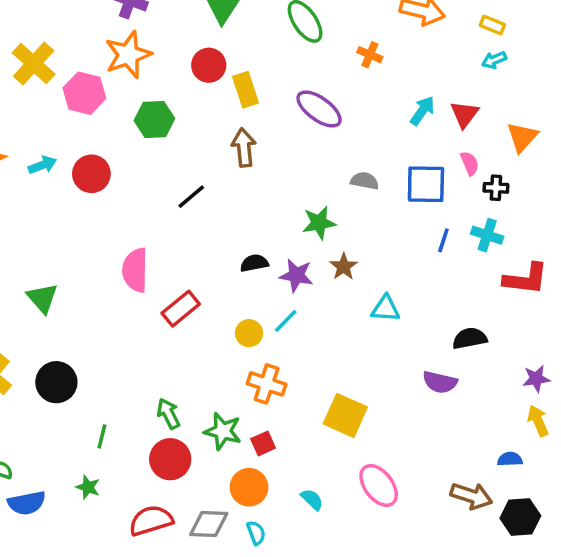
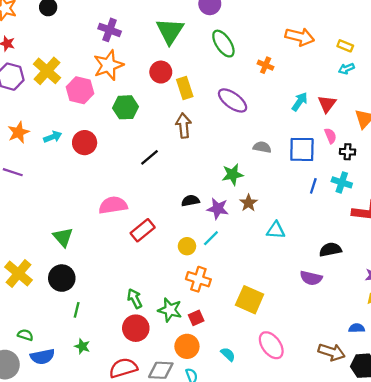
pink semicircle: (135, 270) -> (113, 205), turned 80
green triangle: (42, 298) -> (63, 237), moved
green line: (102, 436) -> (77, 310), moved

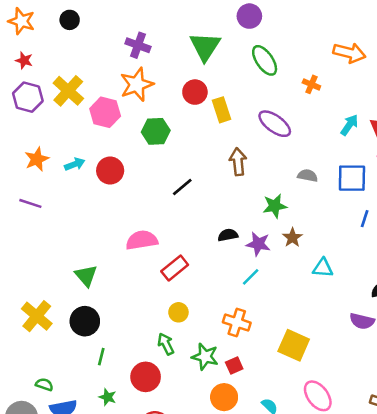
brown arrow: (184, 126) -> (238, 162), moved
yellow circle: (187, 246) -> (178, 312), moved
red circle: (136, 328) -> (146, 377), moved

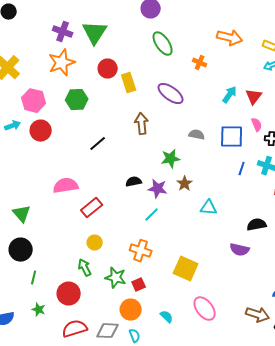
green triangle: (205, 46) -> (95, 33), moved
pink hexagon: (105, 112) -> (34, 101), moved

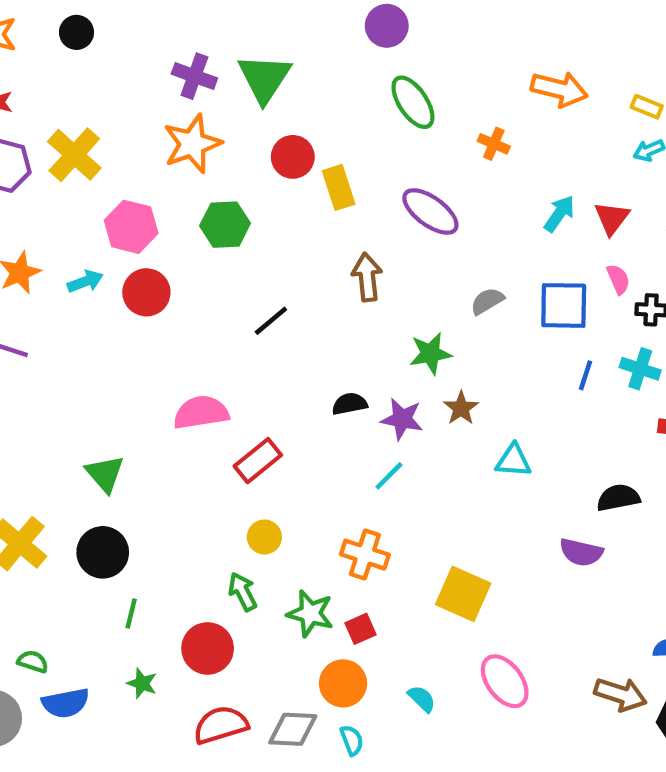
gray semicircle: (197, 135) -> (487, 301), turned -42

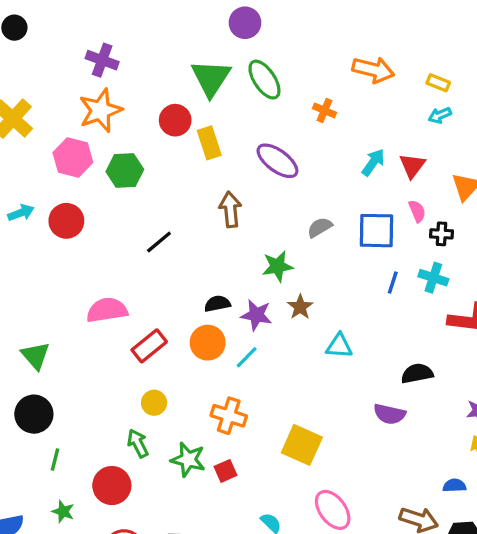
green triangle: (264, 78) -> (211, 78), moved
pink hexagon: (131, 227) -> (73, 158), moved
orange circle: (343, 683) -> (208, 343), moved

